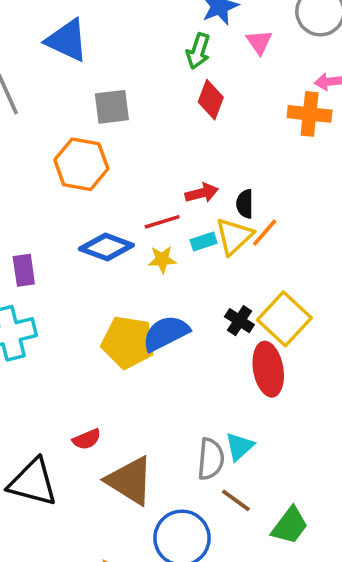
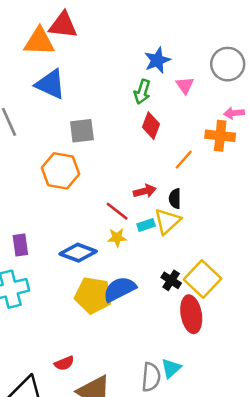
red line: (162, 222) -> (117, 211), turned 55
orange line: (265, 233) -> (184, 160), moved
blue diamond: (106, 247) -> (78, 253), moved

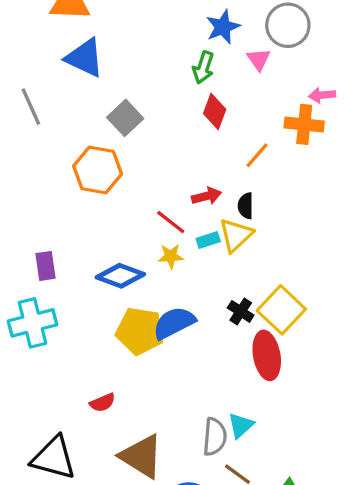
gray circle: (228, 64) -> (288, 25), moved
gray square: (82, 131) -> (125, 118), turned -36
red semicircle: (64, 363) -> (102, 403), moved

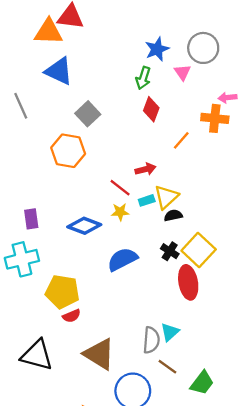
black semicircle: (246, 206) -> (173, 215), moved, turned 78
yellow pentagon: (140, 331) -> (62, 292), moved

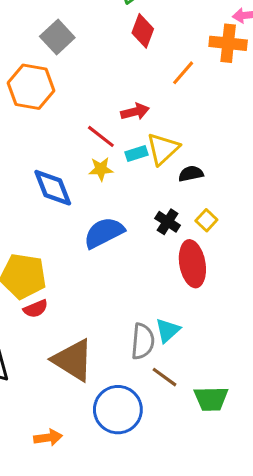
black semicircle: (173, 215) -> (191, 174), moved
blue diamond: (84, 226) -> (53, 188), turned 48
yellow square: (199, 250) -> (206, 220), size x0.5
green trapezoid: (202, 383) -> (211, 399), turned 52

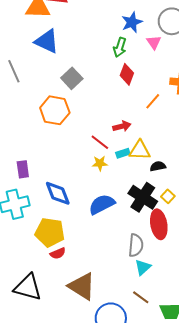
yellow triangle: (163, 149) -> (140, 150), turned 45
blue diamond: (53, 188) -> (58, 193), moved
black cross: (168, 222) -> (143, 197), size x1.8
gray semicircle: (143, 341) -> (136, 245), moved

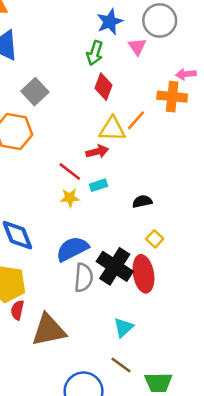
yellow triangle: (140, 150) -> (112, 129), moved
black cross: (143, 197) -> (115, 266), moved
gray semicircle: (136, 245) -> (84, 278), moved
red semicircle: (58, 253) -> (17, 310), turned 126
brown triangle: (82, 286) -> (49, 330), moved, turned -44

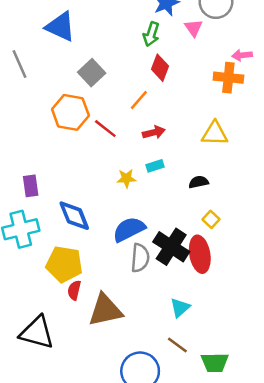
orange line: (136, 120) -> (139, 100), moved
yellow triangle: (112, 129) -> (215, 134), moved
red line: (70, 172) -> (105, 129), moved

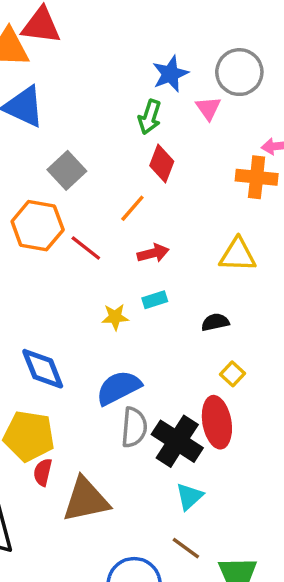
black cross: (171, 247) -> (177, 441), moved

